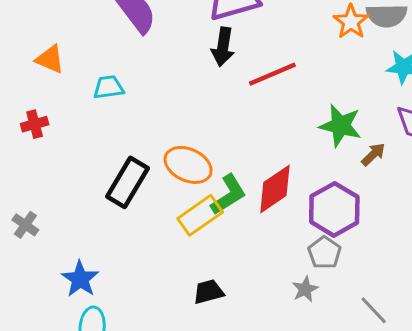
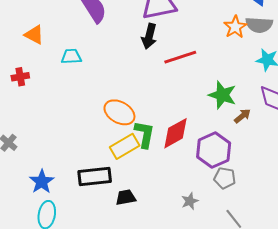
black rectangle: (128, 182) -> (95, 176), moved, turned 48
green L-shape: (229, 195) -> (145, 134), turned -52
gray pentagon: (325, 253) -> (225, 178), moved, turned -30

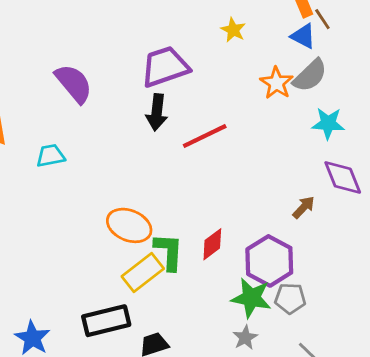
gray semicircle: (259, 25) -> (310, 76), turned -40
green star: (222, 95) -> (251, 298), moved
red diamond: (176, 133) -> (212, 244), size x0.7

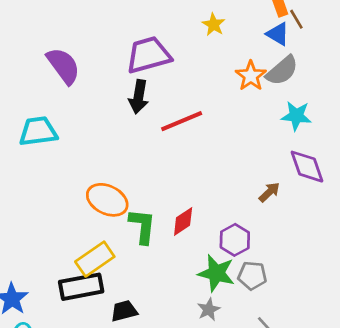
cyan trapezoid: (51, 156) -> (38, 131), size x1.4
purple hexagon: (269, 261) -> (235, 240), size x0.7
yellow rectangle: (143, 273) -> (95, 259), moved

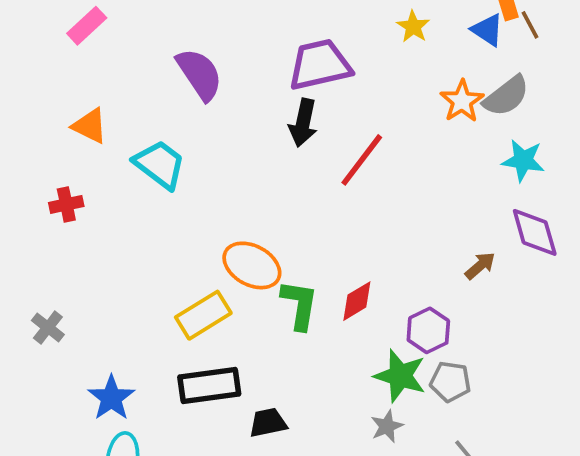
blue triangle: (278, 34) -> (488, 30), moved
red line: (182, 121) -> (362, 160), turned -33
cyan trapezoid: (38, 131) -> (160, 164), turned 42
yellow rectangle: (95, 259) -> (203, 315), moved

